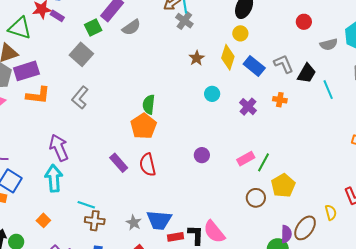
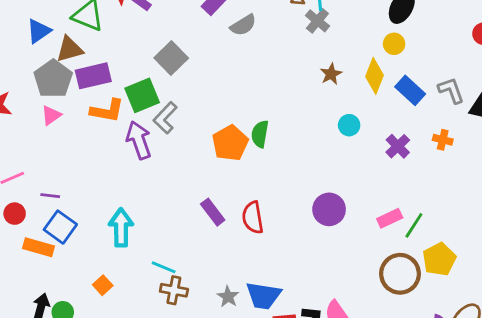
green square: (93, 28) -> (142, 95), moved, size x1.4
orange pentagon: (144, 126) -> (230, 143), moved
purple arrow: (59, 148) -> (139, 140), moved
purple circle: (202, 155) -> (329, 209), size x1.5
brown circle: (256, 198) -> (400, 274), size x1.5

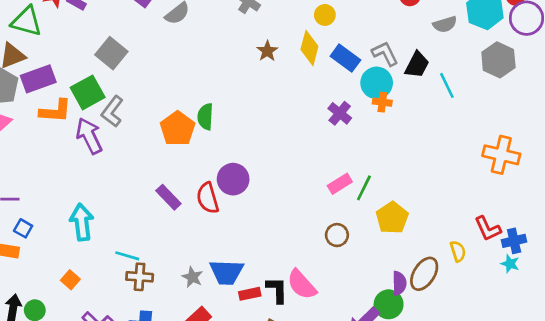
cyan circle: (349, 125) -> (377, 83), moved, size x1.5
purple circle: (329, 209) -> (233, 179), moved
blue square: (60, 227) -> (23, 228), size x0.6
brown circle: (400, 274) -> (337, 235), moved, size x0.6

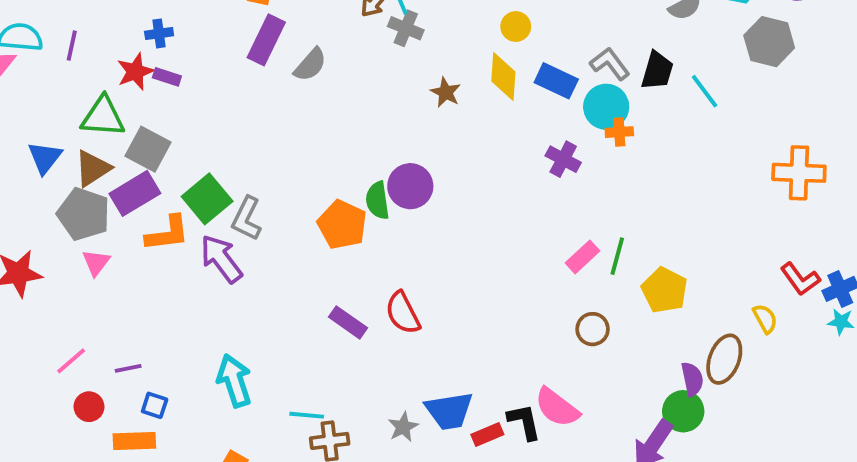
gray square: (111, 53) -> (148, 149), moved
purple circle: (233, 179) -> (410, 186), moved
gray star: (192, 277) -> (403, 427), turned 30

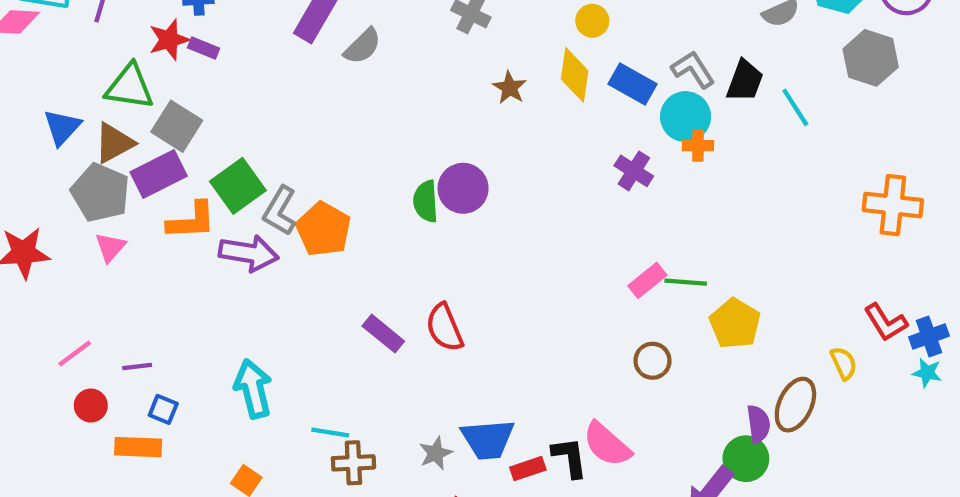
orange pentagon: (342, 225) -> (323, 229), moved
green line: (617, 256) -> (686, 282), turned 75
purple arrow: (221, 259) -> (249, 253), turned 132

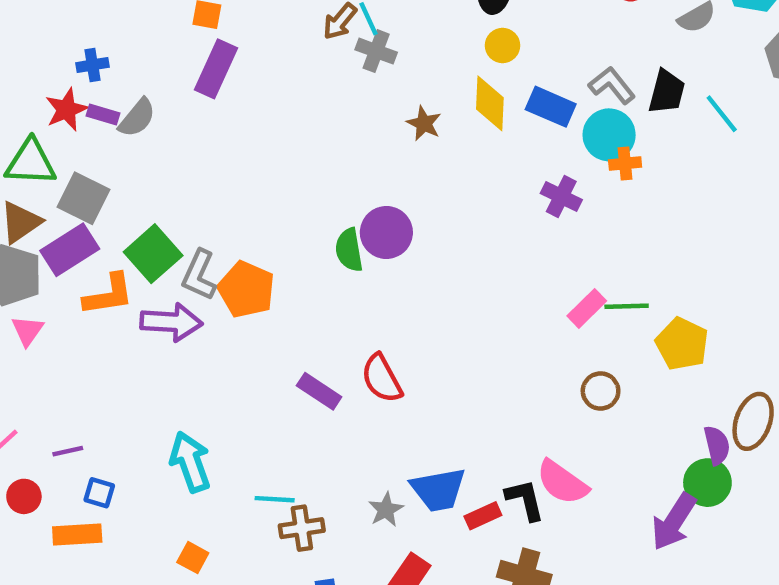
gray semicircle: (363, 46) -> (137, 118), moved

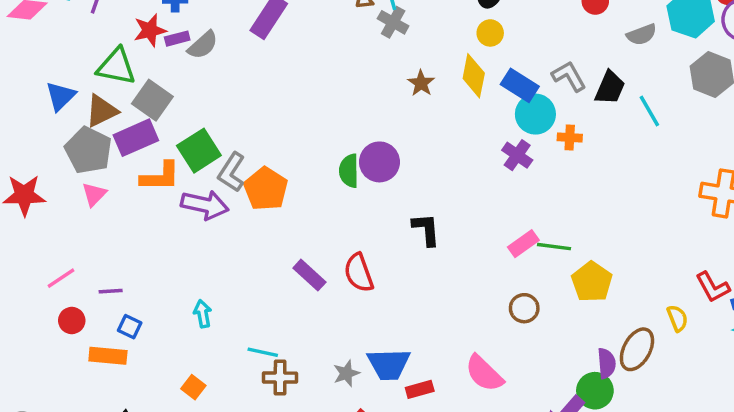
purple rectangle: (103, 115) -> (177, 39), turned -40
cyan circle: (609, 135) -> (535, 114), moved
cyan arrow: (190, 462) -> (203, 314), size x0.6
black L-shape: (525, 500) -> (426, 229), moved

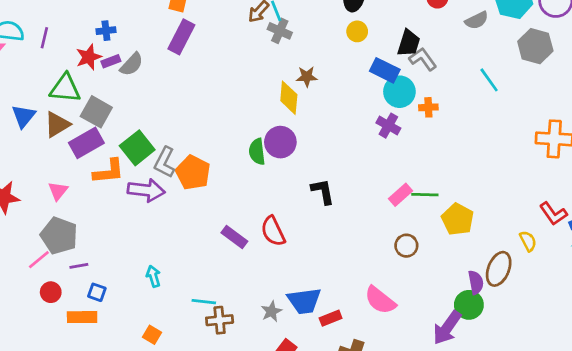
yellow diamond: (474, 76) -> (289, 98), moved
brown star: (421, 83) -> (307, 77), turned -30
black trapezoid: (610, 88) -> (409, 43), moved
gray pentagon: (88, 150) -> (59, 236), moved

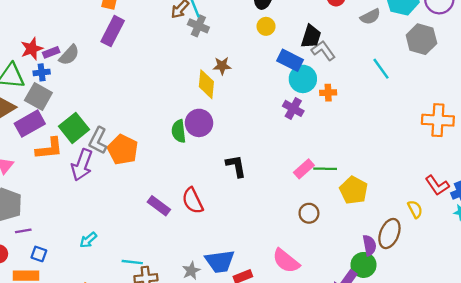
blue cross: (106, 31) -> (42, 72), moved
purple arrow: (146, 190) -> (82, 165), turned 104
cyan arrow: (153, 276) -> (88, 240), turned -114

